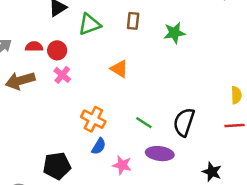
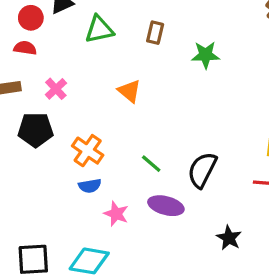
red circle: (57, 50) -> (31, 18), moved
blue semicircle: (99, 146) -> (90, 186), turned 42
black pentagon: (57, 166) -> (35, 130), moved

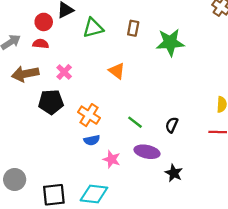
green star: (206, 55) -> (170, 42), size x1.4
black semicircle: (202, 170) -> (172, 125), size x0.6
black star: (229, 238) -> (174, 173), moved

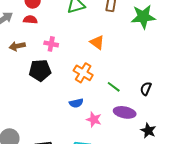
pink cross: (64, 72) -> (51, 44), turned -32
brown arrow: (25, 74) -> (17, 46), size x0.7
orange cross: (89, 115) -> (83, 73), moved

